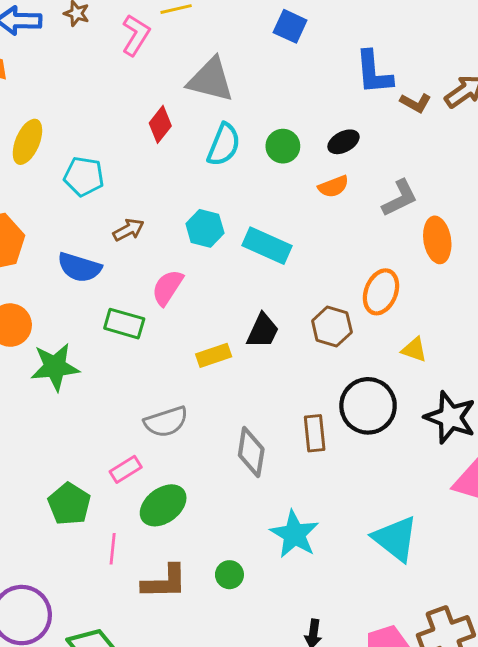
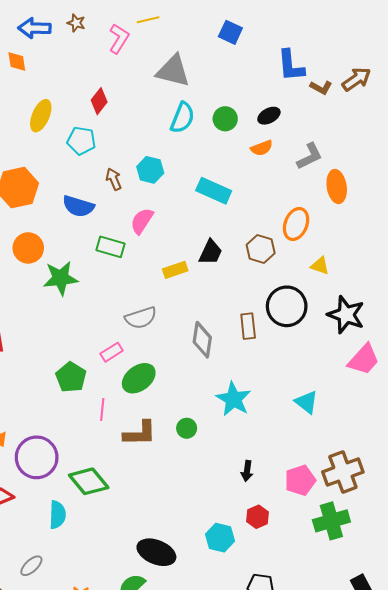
red diamond: (160, 124) -> (99, 101), moved
cyan hexagon: (205, 228) -> (150, 170), moved
brown arrow: (128, 230) -> (114, 179), turned -85
cyan triangle: (395, 539) -> (306, 402), size x0.7

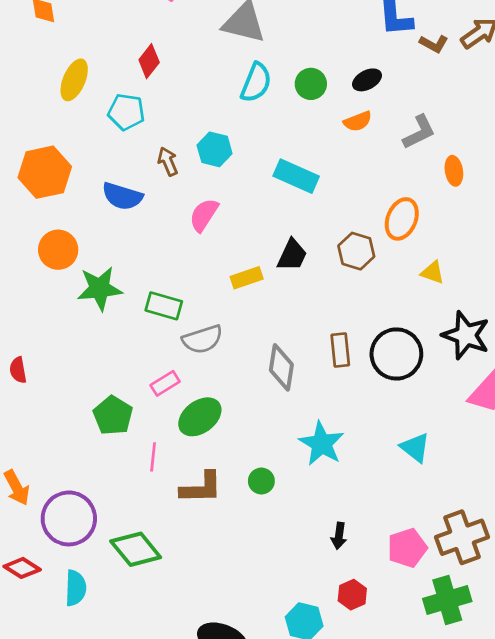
orange ellipse: (337, 186) -> (454, 171), size x0.7
green rectangle: (111, 247) -> (164, 306), moved
black circle: (287, 306) -> (396, 354), moved
cyan semicircle: (57, 515) -> (76, 588), moved

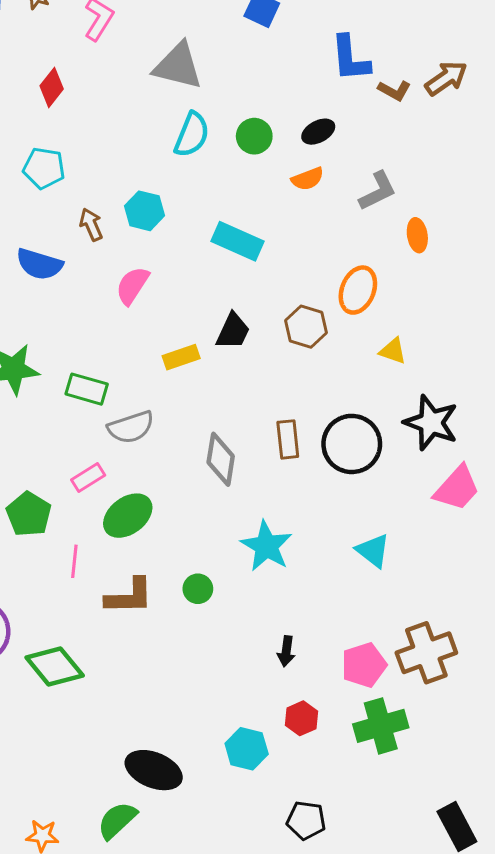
red diamond: (149, 61) -> (52, 87), moved
green cross: (447, 600) -> (381, 726), moved

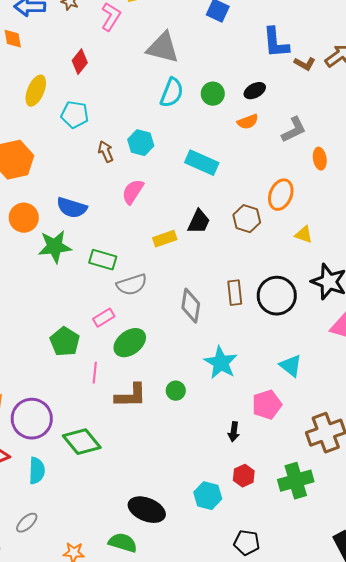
blue semicircle: (39, 264) -> (72, 208), moved
pink pentagon: (364, 665) -> (267, 405), moved
green semicircle: (117, 820) -> (123, 543), turned 60

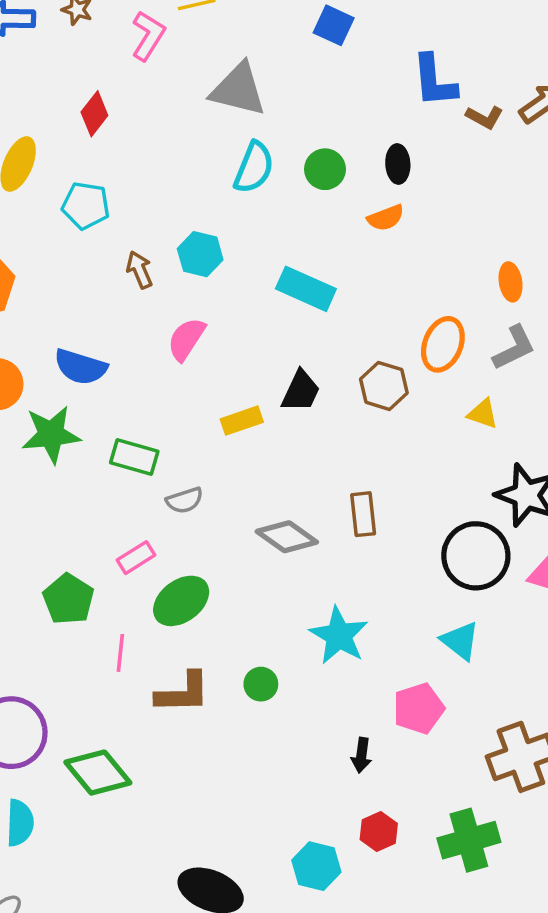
black ellipse: (255, 91) -> (398, 164), turned -65
gray L-shape: (294, 130) -> (514, 348), moved
gray semicircle: (132, 285) -> (185, 500), size x0.7
black circle: (277, 296) -> (476, 556), moved
gray diamond: (191, 306) -> (287, 537), turned -64

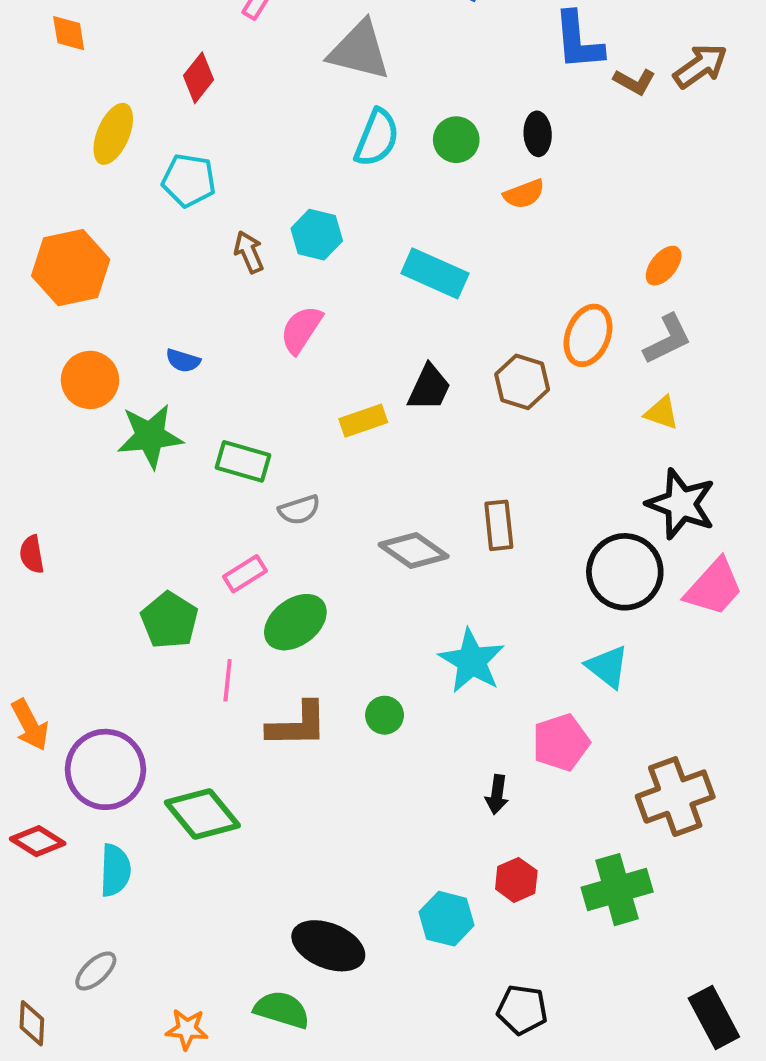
orange ellipse: (511, 282) -> (664, 266), turned 48
blue semicircle: (81, 367) -> (183, 361), size x0.6
yellow triangle: (483, 414) -> (662, 413), moved

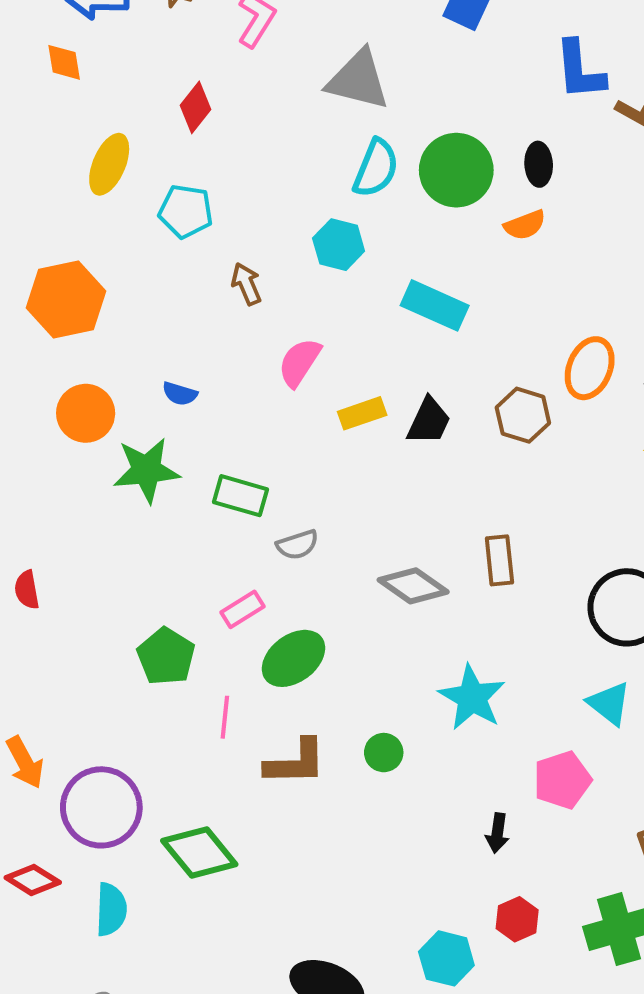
green circle: (456, 140) -> (456, 170), size x1.6
cyan hexagon: (317, 235) -> (339, 245), moved
yellow rectangle: (363, 421) -> (362, 413), moved

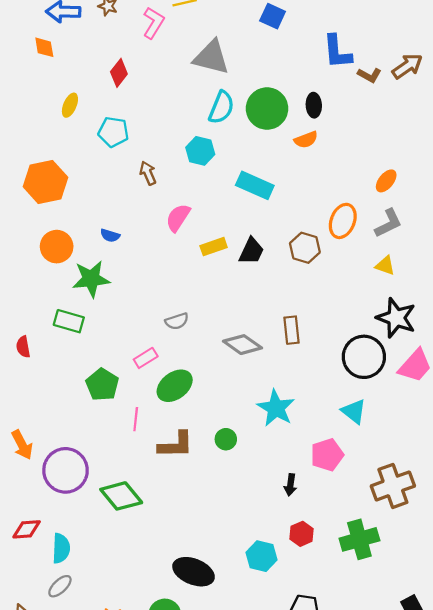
yellow ellipse: (109, 164) -> (70, 105), size x0.7
green rectangle: (241, 496) -> (69, 321), moved
red diamond: (33, 880) -> (27, 529), moved, turned -36
cyan semicircle: (111, 909) -> (61, 548), moved

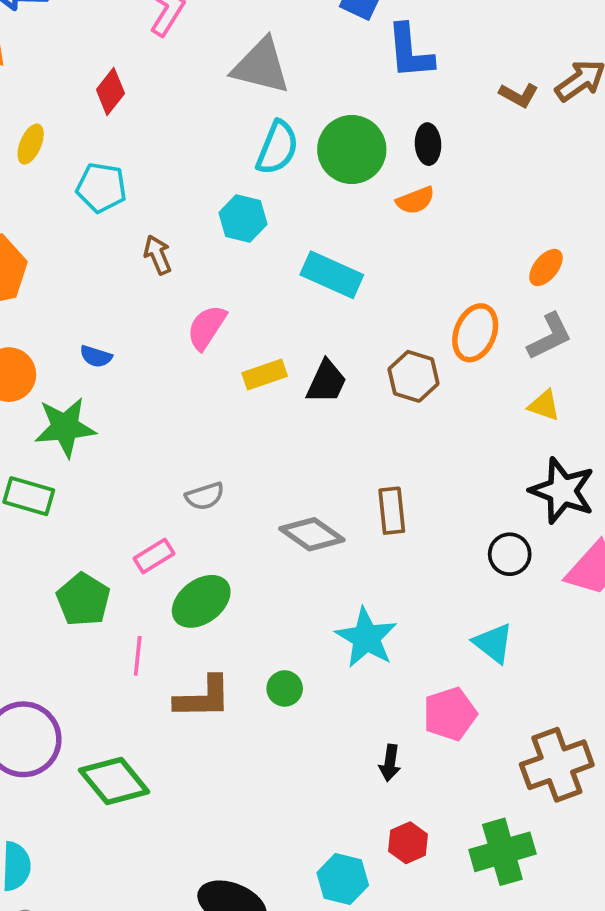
blue L-shape: (337, 52) -> (410, 52), moved
black circle: (364, 357) -> (510, 554), size x0.6

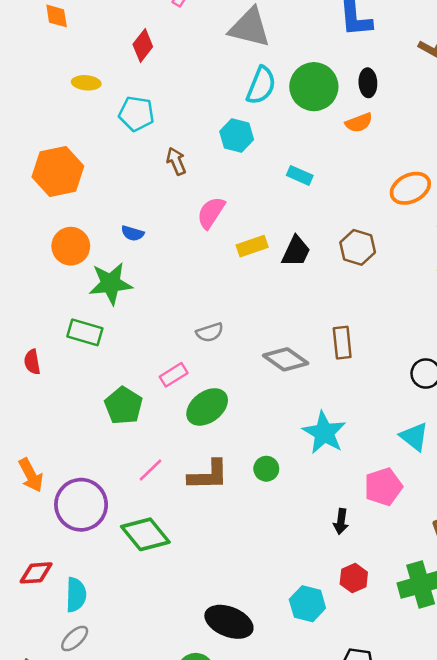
yellow ellipse: (31, 144) -> (86, 83), turned 72
cyan rectangle: (332, 275) -> (300, 175), size x0.6
orange ellipse: (475, 333) -> (410, 188), moved, turned 42
pink line: (138, 656) -> (151, 470), moved, turned 40

